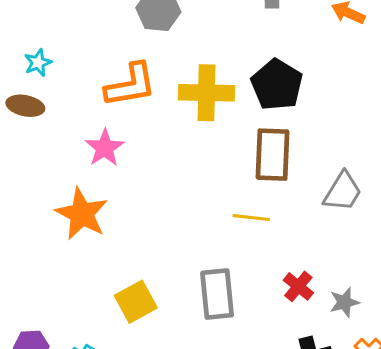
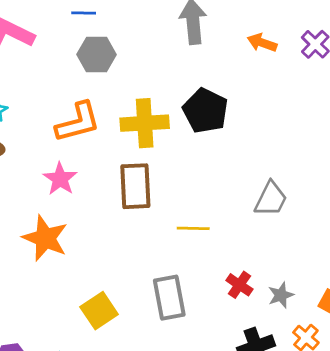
brown rectangle: (272, 155) -> (135, 186), moved

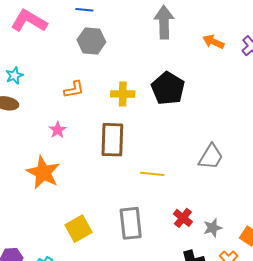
orange L-shape: (78, 122) -> (74, 89), size x0.6
yellow cross: (145, 123) -> (123, 94), size x0.7
pink star: (60, 179) -> (58, 130), size x0.7

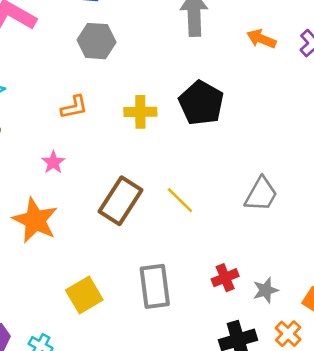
brown rectangle: (112, 140) -> (120, 201), moved, turned 32
yellow line: (152, 174) -> (180, 200), moved, turned 40
red cross: (183, 218) -> (225, 278), turned 30

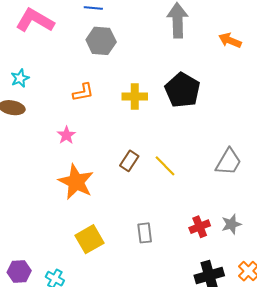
brown rectangle: (120, 201) -> (129, 161), moved, size x0.6
orange star: (35, 220) -> (76, 182), moved
gray rectangle: (155, 286) -> (145, 233), size x0.6
gray star: (266, 290) -> (231, 224), moved

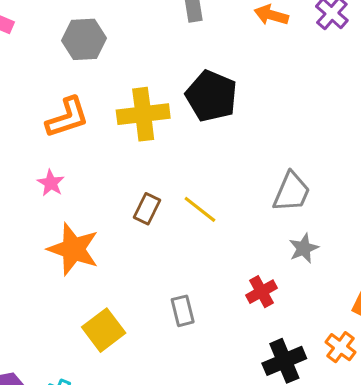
orange L-shape: (83, 92) -> (67, 117), size x1.4
yellow cross: (135, 96) -> (143, 114), size x1.4
gray star: (231, 224) -> (304, 248), moved

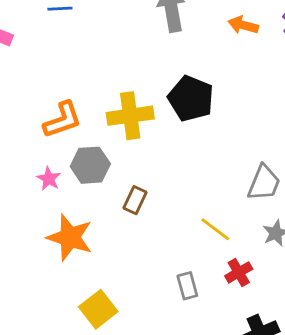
gray hexagon: (84, 39) -> (90, 165), moved
yellow line: (200, 209) -> (215, 229), moved
gray rectangle: (183, 311) -> (187, 286), moved

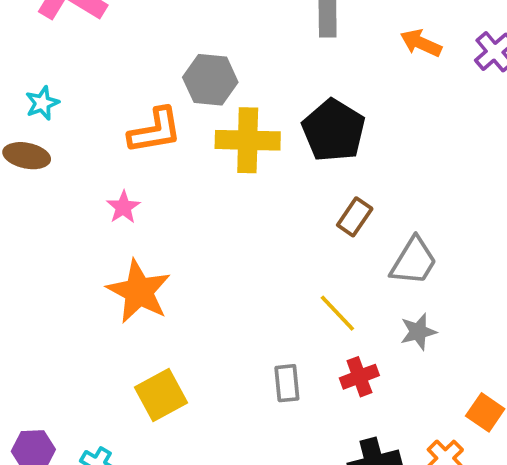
gray hexagon: (90, 165) -> (210, 80), moved
brown rectangle: (135, 200) -> (355, 217), moved

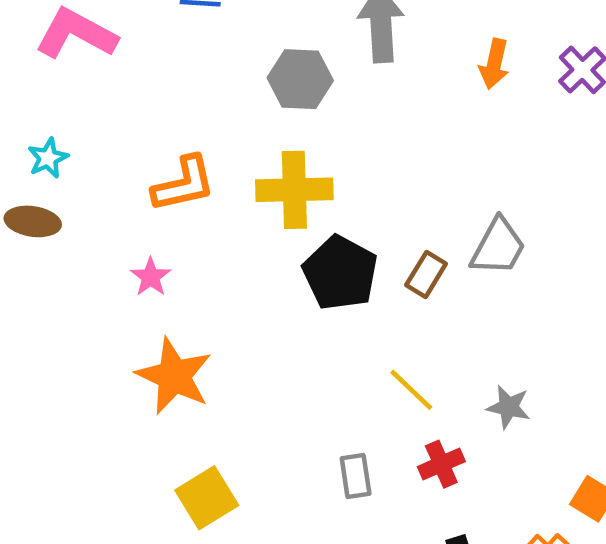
orange arrow: (421, 43) -> (494, 64), turned -99
gray hexagon: (210, 80) -> (300, 79), moved
black pentagon: (334, 131) -> (340, 273), moved
gray trapezoid: (414, 261) -> (498, 247), moved
gray star: (418, 332) -> (509, 407), turned 30

